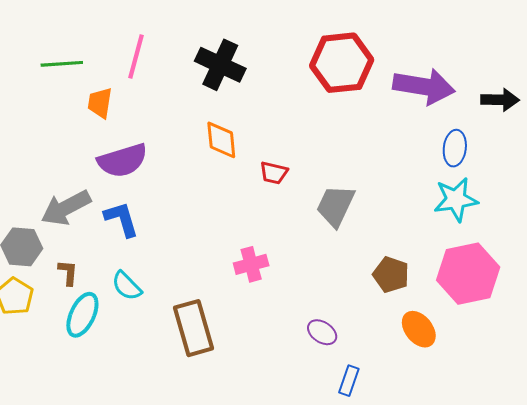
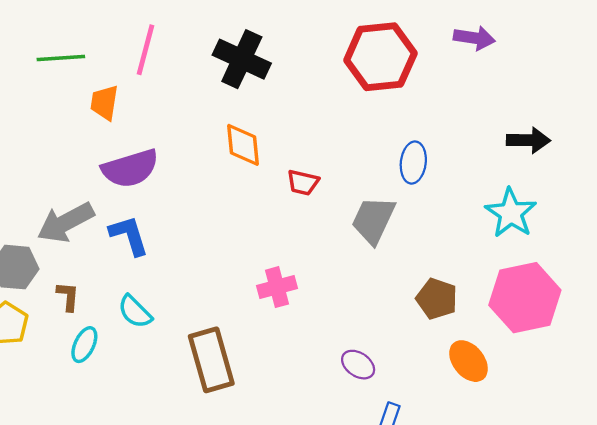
purple arrow: (424, 86) -> (474, 38), moved, size x0.6
black arrow: (500, 100) -> (528, 140), moved
blue ellipse: (455, 148) -> (413, 163), moved
cyan star: (456, 200) -> (511, 213), turned -30
cyan ellipse: (82, 315) -> (84, 345), size x0.7

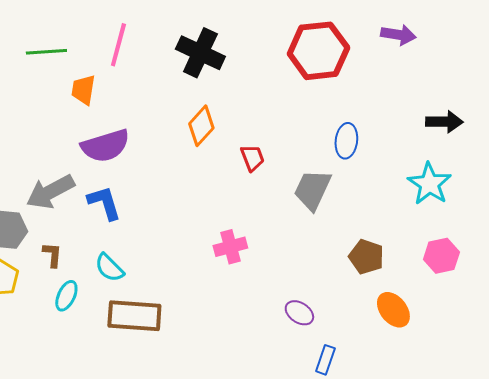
orange diamond: (243, 145) -> (201, 126), turned 48
red trapezoid: (303, 182) -> (252, 158), turned -124
pink hexagon: (525, 298) -> (441, 256), size x0.6
brown rectangle: (211, 360) -> (134, 316), moved, turned -70

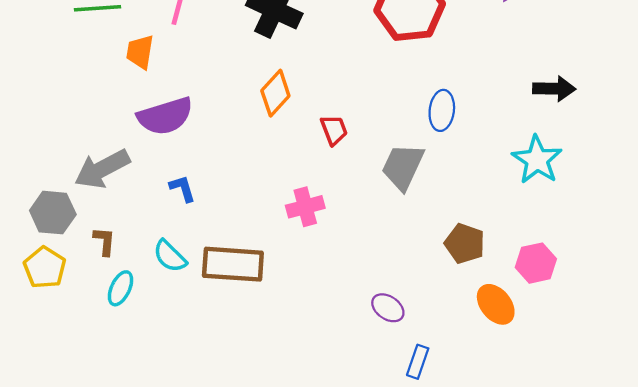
blue L-shape: (104, 203) -> (182, 188), moved, size x0.7
pink cross: (230, 247) -> (305, 207), moved
pink hexagon: (441, 256) -> (536, 263), moved
brown rectangle: (134, 316) -> (233, 264), moved

